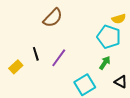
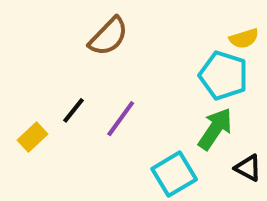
black line: (36, 54) -> (73, 110), turned 56
green arrow: (105, 63) -> (215, 129), size x1.5

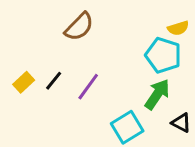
yellow rectangle: (32, 137) -> (24, 82), moved

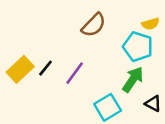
brown semicircle: (79, 27) -> (94, 25), moved
yellow rectangle: (24, 82) -> (20, 69), size x1.5

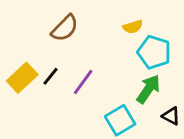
yellow semicircle: (151, 24) -> (133, 27), moved
brown semicircle: (94, 25) -> (65, 28), moved

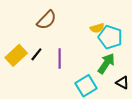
yellow semicircle: (133, 27) -> (97, 28), moved
purple line: (83, 82) -> (60, 58), turned -36

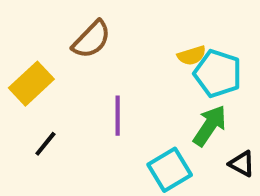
black line: (36, 54) -> (45, 144), moved
yellow rectangle: (16, 55) -> (31, 84), moved

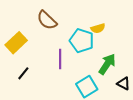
brown semicircle: (91, 40) -> (47, 20), turned 90
cyan pentagon: (218, 74) -> (82, 41), moved

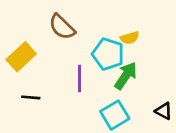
green arrow: (107, 64) -> (126, 76), moved
black line: (23, 73) -> (31, 97), turned 56

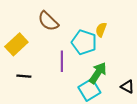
yellow semicircle: (130, 38) -> (101, 30), turned 128
green arrow: (126, 76) -> (98, 73), moved

